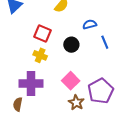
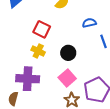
black circle: (71, 45) -> (68, 53), moved

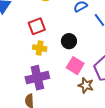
red square: (42, 29) -> (37, 26), turned -30

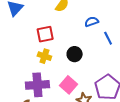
pink square: (75, 66) -> (68, 85), moved

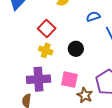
red square: (45, 34) -> (47, 28), turned -36
pink square: (68, 85) -> (69, 80), turned -30

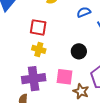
red square: (47, 28) -> (38, 27), turned -30
black circle: (76, 49) -> (79, 51), moved

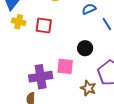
yellow cross: (39, 49) -> (19, 22), moved
pink square: (65, 77) -> (65, 66), moved

